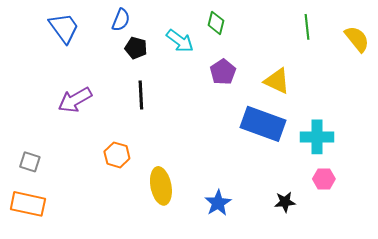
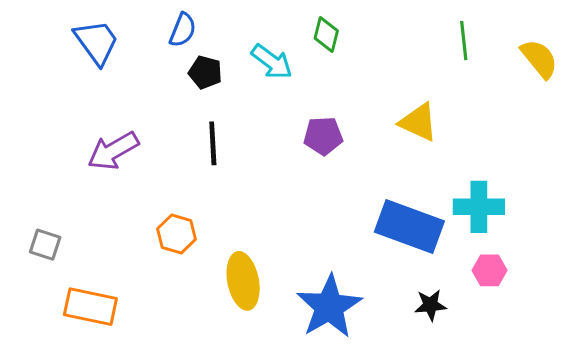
purple pentagon: (223, 72) -> (323, 136), moved, turned 30
blue rectangle: (263, 124) -> (409, 226), moved
blue star: (218, 203) -> (329, 307), size x1.6
orange rectangle: (28, 204) -> (90, 307), moved

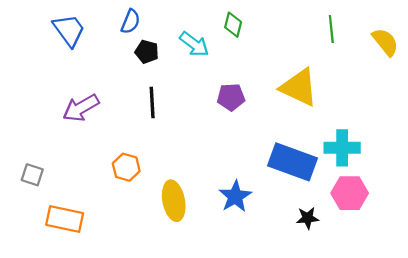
yellow triangle: (418, 122) -> (299, 87), size x1.4
pink hexagon: (489, 270) -> (350, 193), size x1.5
blue star: (329, 307) -> (235, 196), moved, size x0.7

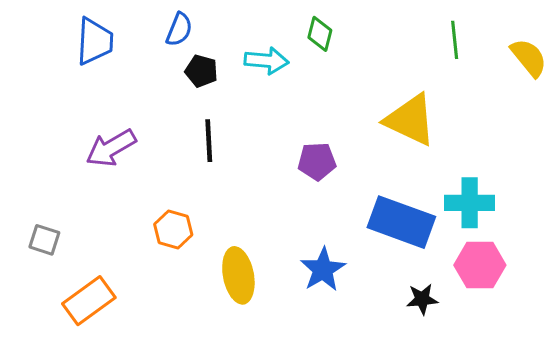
blue trapezoid: (69, 30) -> (95, 41), turned 39
cyan arrow: (194, 44) -> (267, 61), turned -32
purple pentagon: (231, 97) -> (317, 161), moved
orange rectangle: (65, 219) -> (89, 301), turned -48

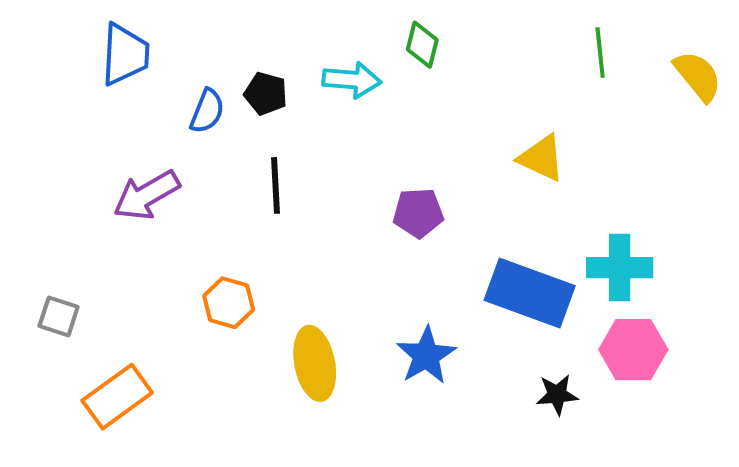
blue semicircle: (179, 29) -> (207, 111), moved
yellow triangle: (410, 120) -> (541, 158), size x0.7

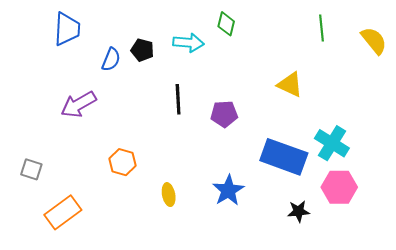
black line: (276, 185) -> (178, 99), moved
cyan cross: (620, 268) -> (332, 143), turned 32
yellow ellipse: (315, 363) -> (169, 195), size x0.6

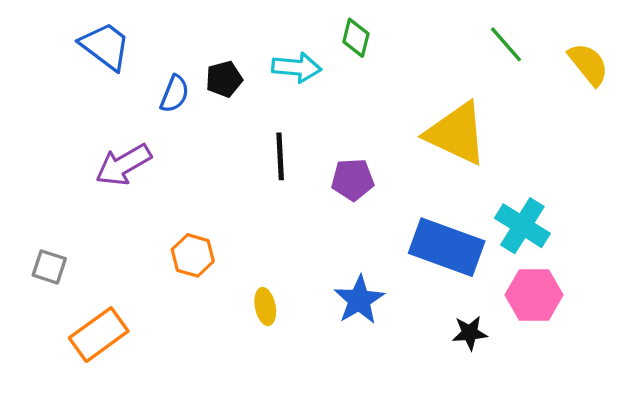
green line: (322, 28) -> (506, 44), turned -35
blue trapezoid: (67, 29) -> (105, 46), turned -56
black pentagon: (142, 50) -> (224, 79), turned -30
yellow triangle: (290, 85) -> (456, 133), size x1.6

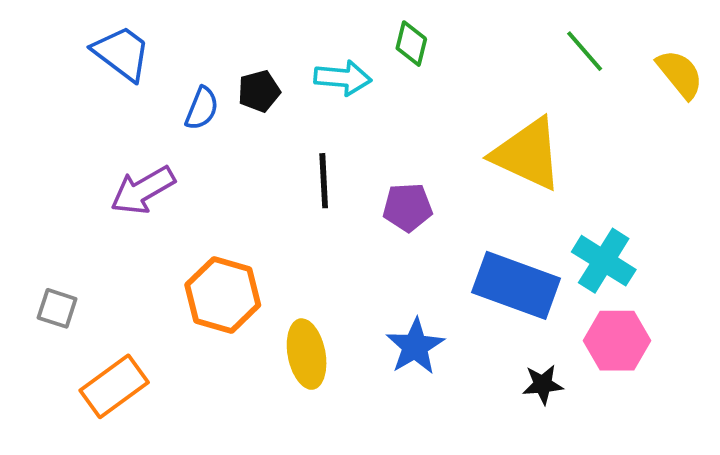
orange hexagon: (193, 255) -> (223, 295), size x1.5
yellow ellipse: (265, 307) -> (307, 354), size x1.6

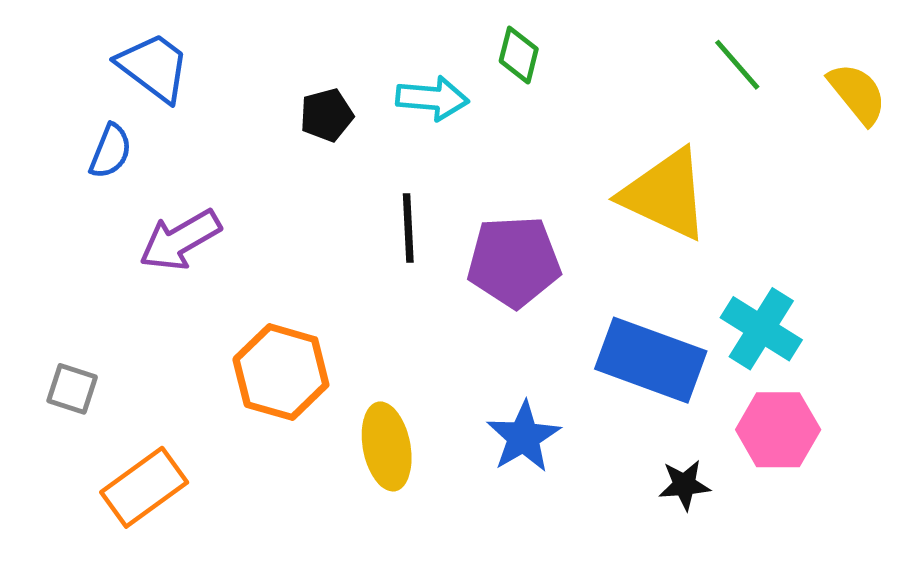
blue semicircle: (202, 108) -> (110, 151), moved
purple pentagon: (408, 207) -> (514, 262), size x1.5

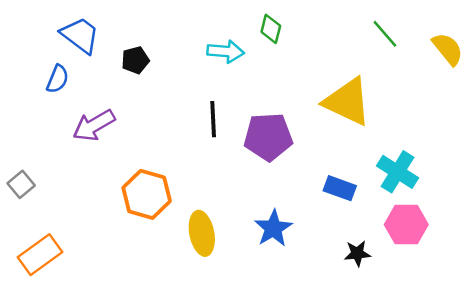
black pentagon: (327, 115) -> (135, 60), moved
blue rectangle: (651, 360) -> (340, 188), size x0.6
gray square: (72, 389) -> (21, 184), moved, turned 32
orange rectangle: (144, 487) -> (40, 255), moved

